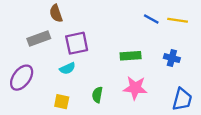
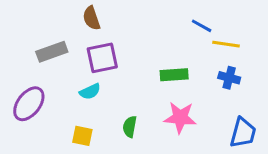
brown semicircle: (56, 13) -> (92, 18), moved
yellow line: (178, 20) -> (226, 44), moved

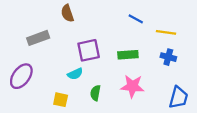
blue line: (202, 26) -> (136, 19), moved
purple square: (102, 58) -> (89, 50), moved
cyan semicircle: (90, 92) -> (75, 74), moved

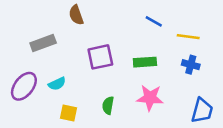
cyan semicircle: (75, 74) -> (57, 84), moved

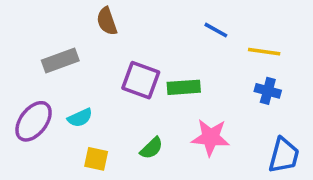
purple square: (100, 57) -> (141, 80), turned 32
green rectangle: (145, 62) -> (184, 87), moved
green semicircle: (108, 105) -> (152, 148), turned -144

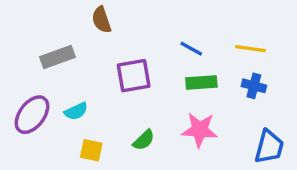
blue line: (216, 30) -> (191, 49), moved
purple square: (141, 80) -> (134, 76), turned -30
green rectangle: (184, 87) -> (201, 82), moved

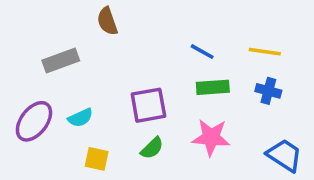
purple square: (134, 76) -> (148, 105), moved
blue trapezoid: (269, 147) -> (284, 155), turned -72

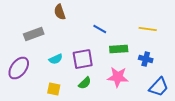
blue line: (202, 52) -> (100, 29), moved
blue cross: (268, 91) -> (146, 59), moved
cyan semicircle: (80, 118) -> (56, 59), moved
blue trapezoid: (284, 155) -> (159, 87), turned 100

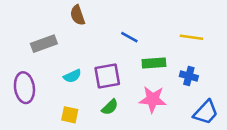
purple ellipse: (19, 68) -> (24, 88), turned -45

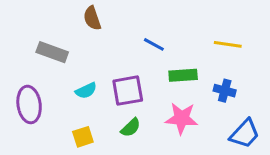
gray rectangle: (44, 44) -> (52, 52), turned 40
yellow square: (70, 115) -> (83, 137), turned -30

